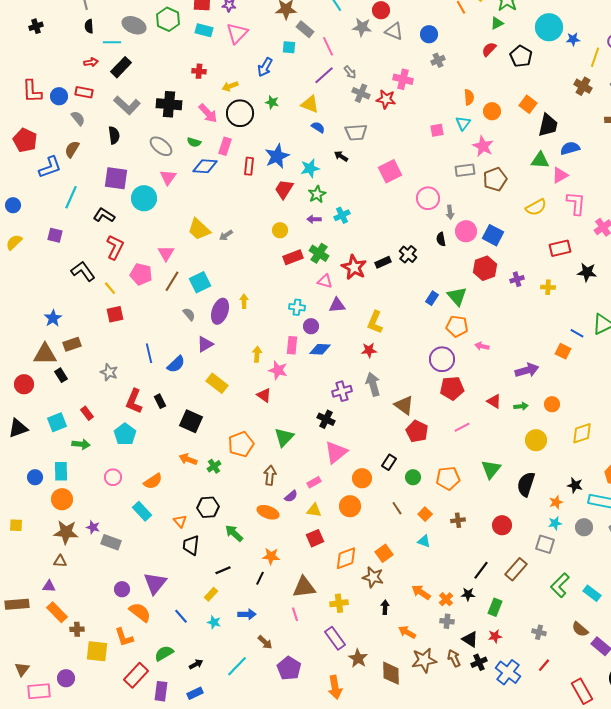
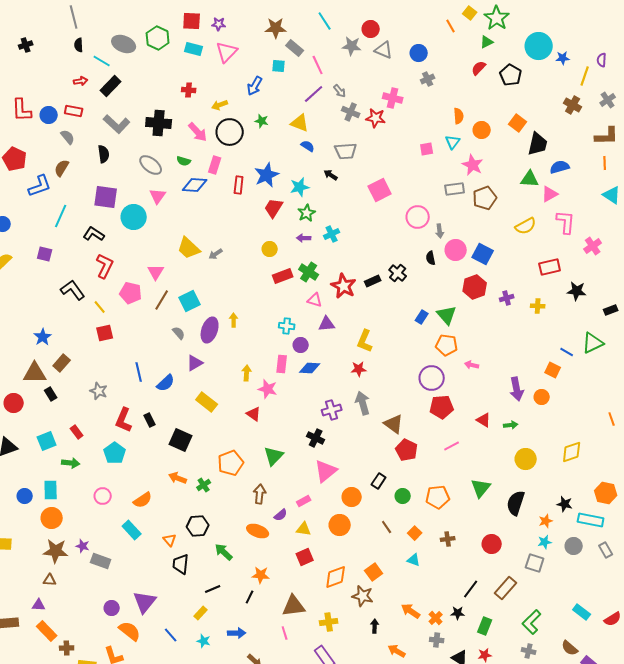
cyan line: (112, 42) -> (102, 61), turned 30
brown rectangle: (72, 344) -> (62, 363), turned -30
purple arrow: (527, 370) -> (517, 389), turned 95
orange circle: (552, 404) -> (542, 397), moved
green L-shape: (560, 585) -> (532, 622), moved

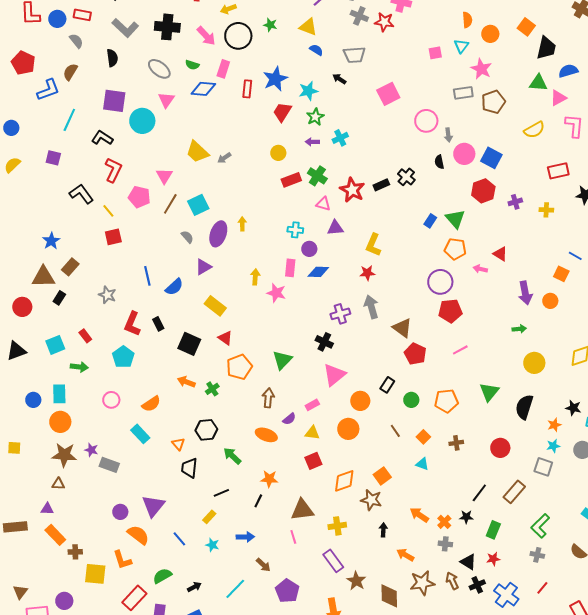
black rectangle: (51, 394) -> (59, 298), turned 64
red triangle: (254, 414) -> (225, 338), moved
red triangle: (484, 420) -> (500, 254), moved

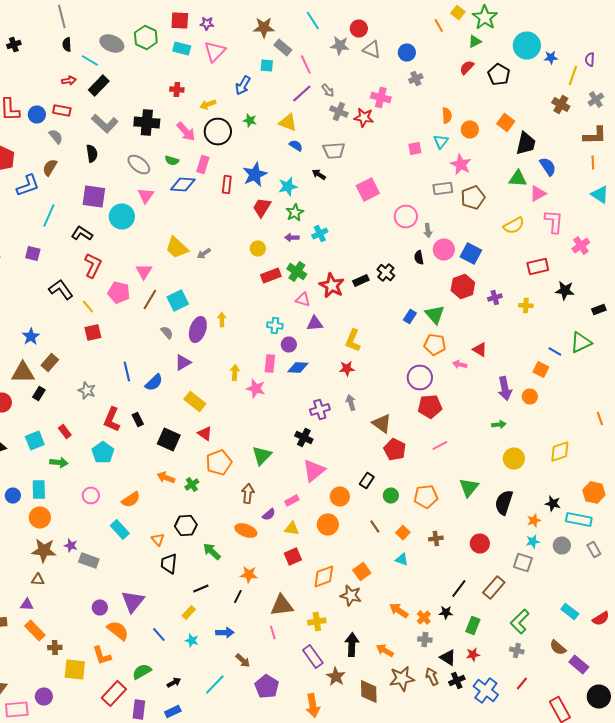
blue semicircle: (568, 71) -> (548, 166), turned 72
gray arrow: (371, 307) -> (351, 402), size x0.7
black arrow: (383, 530) -> (352, 644), moved, size x1.6

